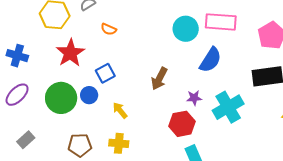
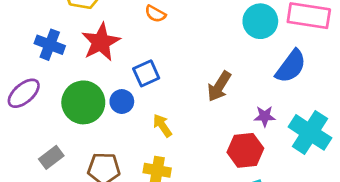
blue cross: (17, 56) -> (50, 45), moved
cyan cross: (228, 107) -> (310, 132), turned -32
gray rectangle: (26, 140) -> (51, 157), moved

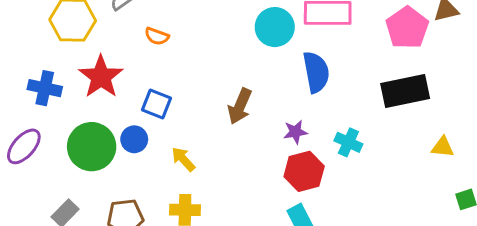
blue semicircle: (291, 66) -> (316, 72), turned -39
blue square: (146, 73) -> (157, 104), turned -36
cyan cross: (310, 132) -> (348, 142), size x0.6
red hexagon: (245, 150) -> (304, 171), moved

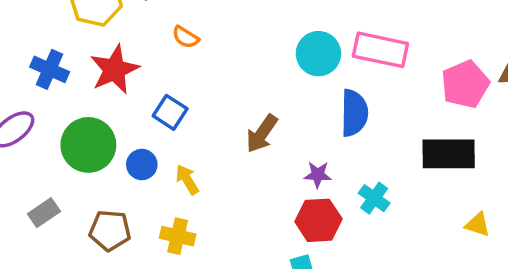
blue circle: (134, 139) -> (142, 165), moved

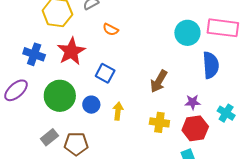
yellow arrow: (187, 180) -> (118, 111), turned 42
gray rectangle: (44, 213) -> (49, 137), moved
yellow cross: (178, 236) -> (159, 122), moved

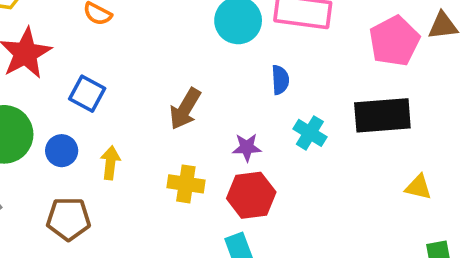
blue semicircle: (211, 65) -> (280, 80), size x0.6
cyan cross: (226, 113) -> (310, 133), moved
brown pentagon: (76, 144) -> (68, 219), moved

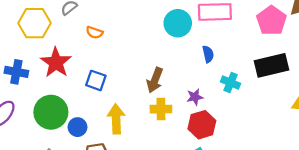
blue circle: (62, 151) -> (77, 127), moved
yellow arrow: (110, 163) -> (116, 119), size x1.5
yellow cross: (186, 184) -> (161, 109), moved

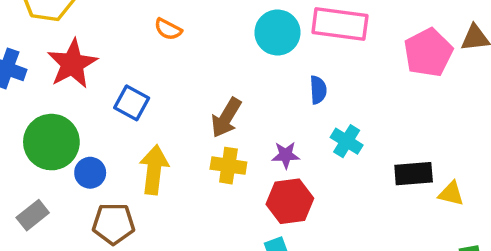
orange semicircle: (94, 32) -> (168, 29), moved
black rectangle: (272, 65) -> (414, 174), moved, size x0.7

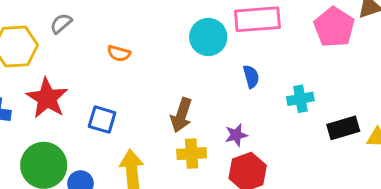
cyan cross: (347, 141) -> (300, 99), moved, turned -30

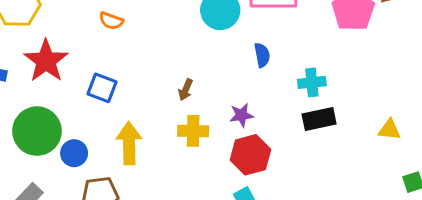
orange semicircle: (119, 53) -> (111, 21), moved
brown arrow: (181, 115) -> (186, 90), size x0.6
black rectangle: (343, 128) -> (319, 119), moved

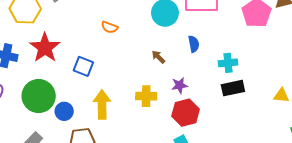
orange semicircle: (111, 21) -> (110, 27), moved
brown arrow: (186, 90) -> (158, 57), moved, turned 112

